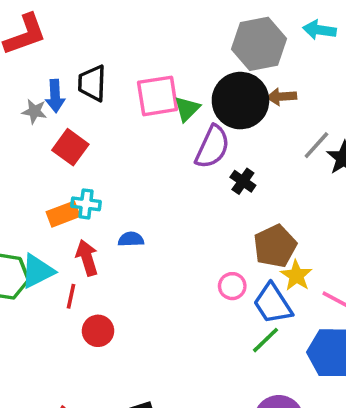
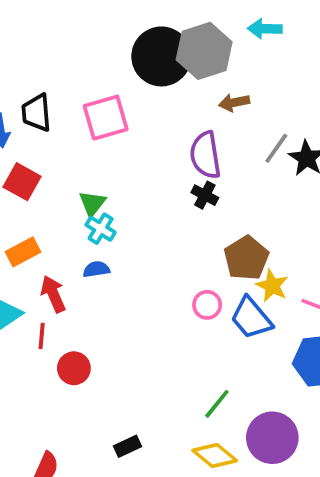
black circle: (240, 101) -> (161, 56), moved
green triangle: (187, 109) -> (92, 204), moved
purple semicircle: (212, 147) -> (205, 155), moved, turned 153
cyan cross: (86, 204) -> (101, 229), moved, turned 32
green line: (266, 340) -> (217, 404), moved

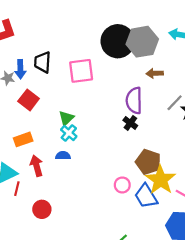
brown pentagon: (246, 258) -> (148, 162), turned -30
yellow star: (272, 286) -> (160, 180), size x1.6
red line: (42, 336) -> (17, 189), moved

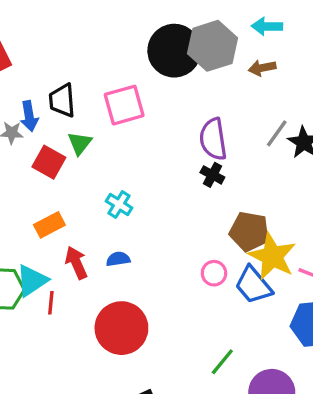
brown arrow: (155, 73) -> (262, 68), moved
green triangle: (66, 118) -> (80, 143), moved
blue semicircle: (63, 156) -> (118, 259), moved
red circle: (42, 209) -> (121, 328), moved, size x1.8

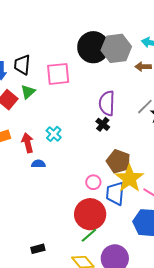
cyan cross: (119, 204) -> (54, 134), moved
red arrow: (76, 263) -> (28, 143), moved
blue trapezoid: (253, 285) -> (115, 193), turned 35
red circle: (121, 328) -> (90, 214), moved

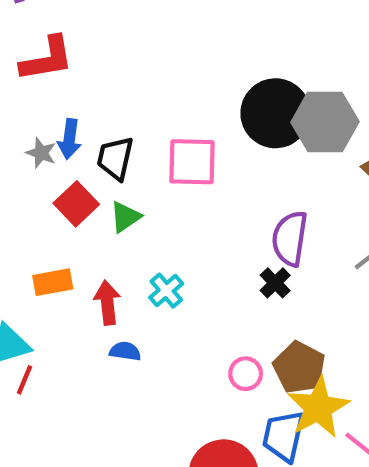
black trapezoid: (22, 65) -> (115, 158), moved
green triangle: (28, 92) -> (125, 217), moved
pink circle: (93, 182) -> (246, 374), moved

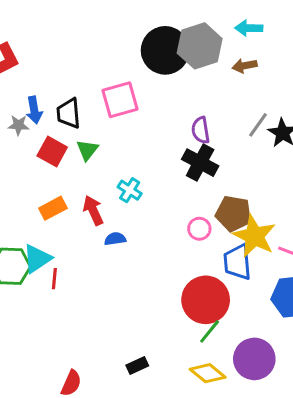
purple semicircle: (290, 239) -> (201, 130), size x0.7
black cross: (275, 283) -> (200, 163), size x1.6

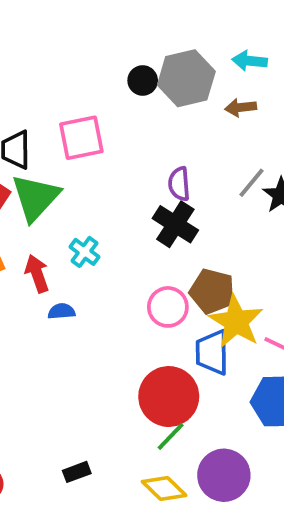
black circle: (165, 50) -> (143, 80), size x0.5
green triangle: (87, 150) -> (35, 197), size x1.8
pink circle: (199, 229) -> (168, 307), size x1.4

